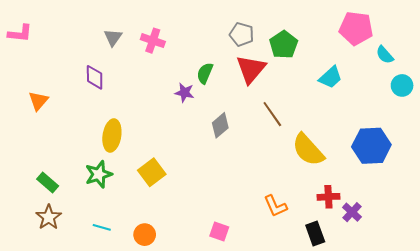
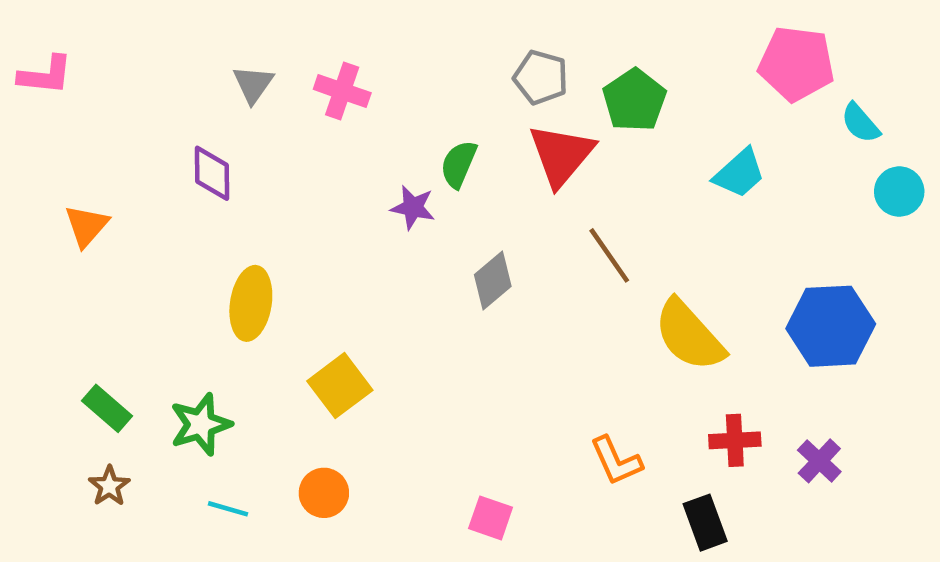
green star: (99, 174) -> (201, 424), moved
purple cross: (352, 212) -> (819, 461), moved
brown star: (49, 217) -> (109, 486), size x0.7
orange circle: (145, 235) -> (324, 493), moved

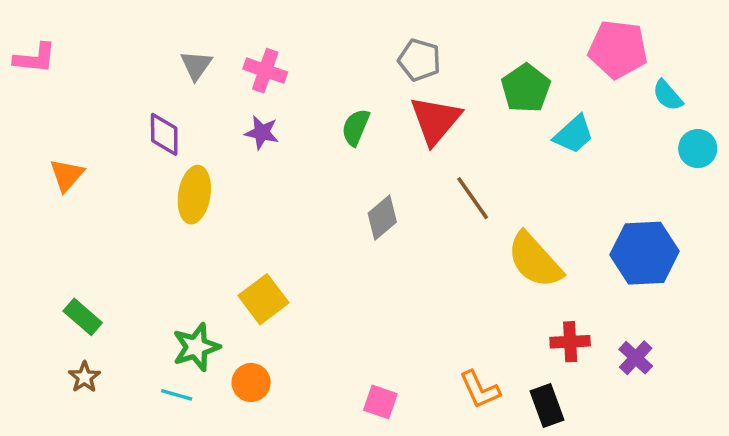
green pentagon: (634, 100) -> (526, 88), moved
purple star: (413, 207) -> (262, 133), moved
yellow ellipse: (251, 303) -> (194, 195), moved
green star: (201, 424) -> (196, 347), moved
orange L-shape: (616, 461) -> (480, 390), moved

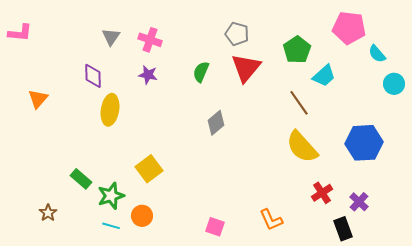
brown line: (473, 198) -> (299, 103), moved
green rectangle: (83, 317) -> (81, 179), moved
red cross: (570, 342) -> (322, 193), turned -30
cyan line: (177, 395) -> (111, 226), moved
black rectangle: (547, 406) -> (343, 229), moved

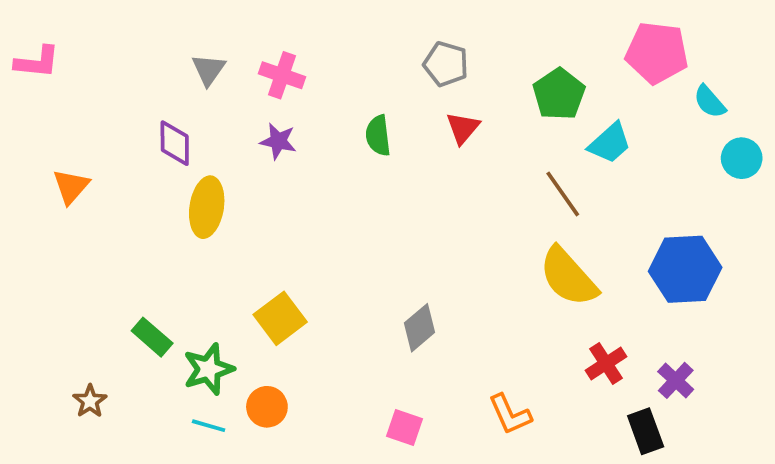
red triangle: (246, 68) -> (463, 128), size x0.6
green semicircle: (201, 72) -> (378, 136), turned -30
gray diamond: (216, 123) -> (420, 328), moved

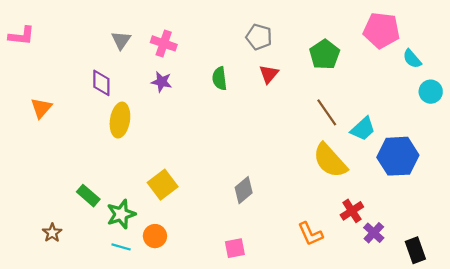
cyan trapezoid: (610, 143) -> (363, 129), moved
purple cross: (676, 380) -> (374, 233), moved
orange L-shape: (510, 414) -> (310, 234), moved
pink square: (404, 428) -> (235, 248), turned -30
black rectangle: (646, 431) -> (415, 250), moved

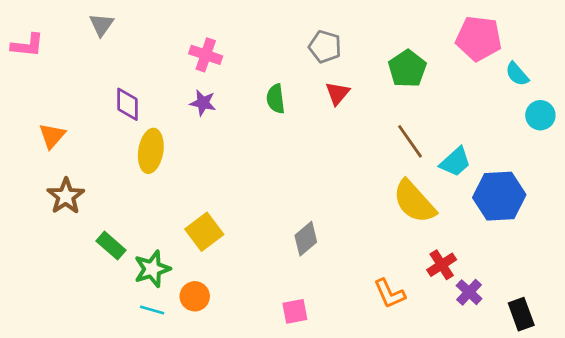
gray triangle: (121, 40) -> (101, 25), moved
brown star: (52, 233) -> (66, 196), moved, size x1.5

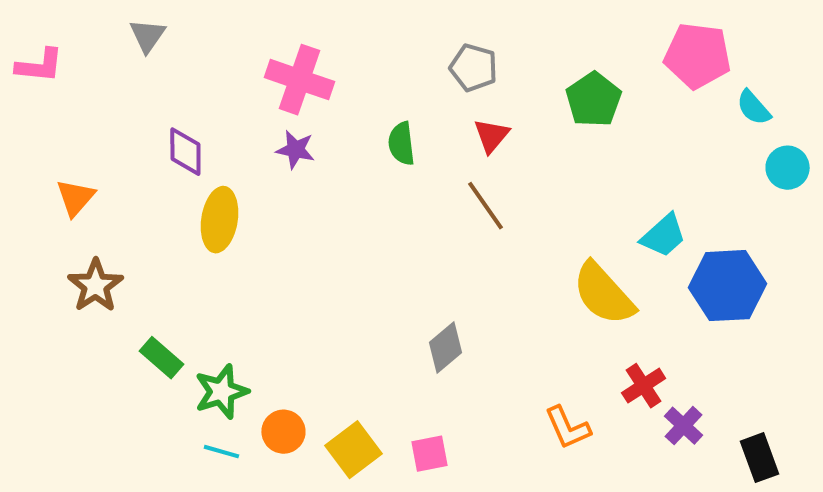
pink cross: (206, 55) -> (299, 80), size x1.4
brown line: (410, 141) -> (486, 206), moved
yellow square: (204, 232) -> (353, 450), moved

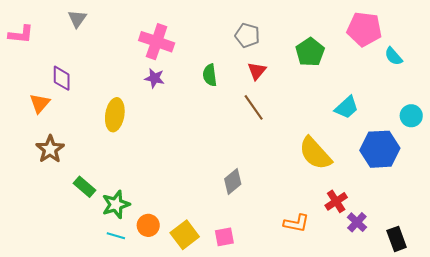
purple diamond: (185, 152) -> (62, 78), moved
cyan circle: (788, 168) -> (411, 116), moved
cyan trapezoid: (664, 236) -> (347, 107), moved
orange L-shape: (568, 428) -> (296, 223), turned -55

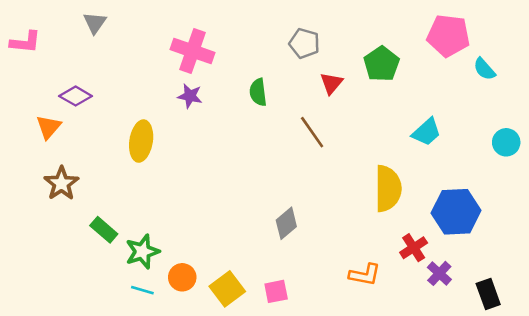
red triangle: (257, 71) -> (331, 83), moved
purple diamond: (62, 78) -> (76, 96), turned -60
blue hexagon: (380, 149) -> (456, 212), moved
yellow semicircle: (315, 153) -> (388, 189), turned -138

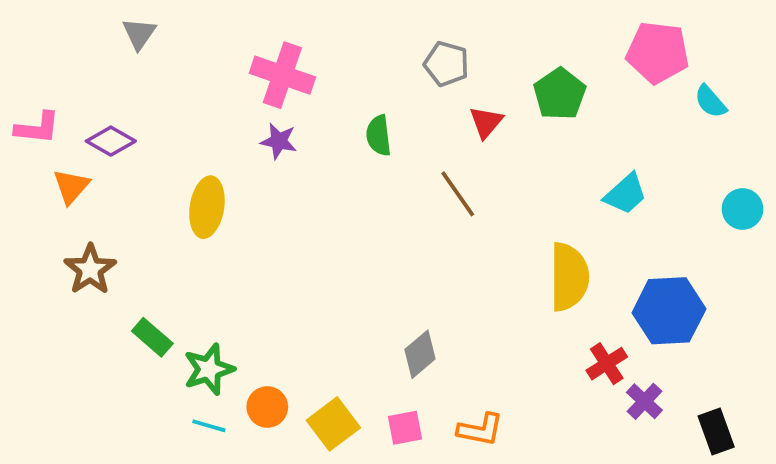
pink L-shape: (25, 42) -> (37, 128), moved
gray diamond: (286, 223) -> (420, 354), moved
orange L-shape: (365, 275) -> (480, 430), moved

